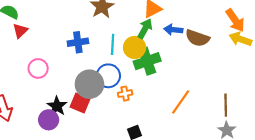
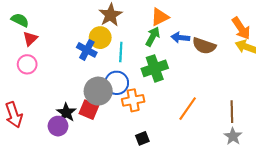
blue cross: (78, 42) -> (87, 50), turned 36
yellow circle: (135, 47) -> (100, 38), moved
pink circle: (38, 68) -> (27, 64), moved
orange cross: (125, 94) -> (133, 100), size x1.5

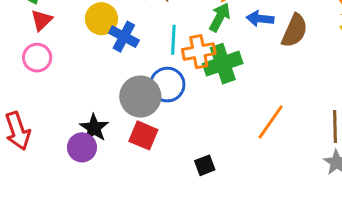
yellow circle: (100, 38) -> (101, 19), moved
brown semicircle: (204, 46) -> (295, 31), turned -85
orange cross: (133, 100) -> (199, 52), moved
red square: (89, 110) -> (143, 135), moved

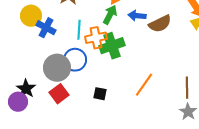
brown semicircle: (295, 31) -> (160, 24), turned 40
red square: (143, 135) -> (59, 94), turned 30
black square: (205, 165) -> (100, 94), moved, turned 32

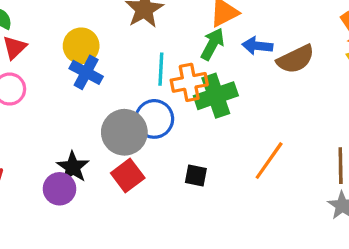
blue cross: (46, 28) -> (86, 72), moved

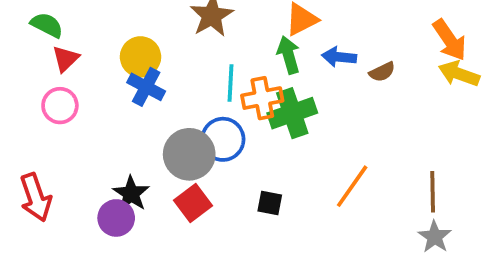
green arrow: (212, 44) -> (288, 55), turned -44
brown semicircle: (296, 59) -> (382, 72), size x0.6

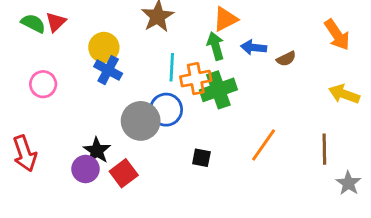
red triangle: (66, 59) -> (56, 22), moved
yellow arrow: (459, 74) -> (344, 94), moved
red square: (193, 203) -> (124, 173), moved
gray star: (435, 237) -> (348, 183), moved

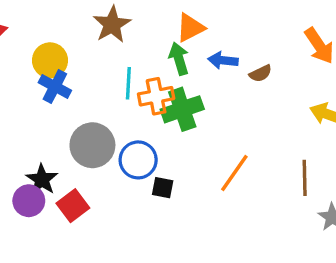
blue circle: (166, 110) -> (138, 160), moved

